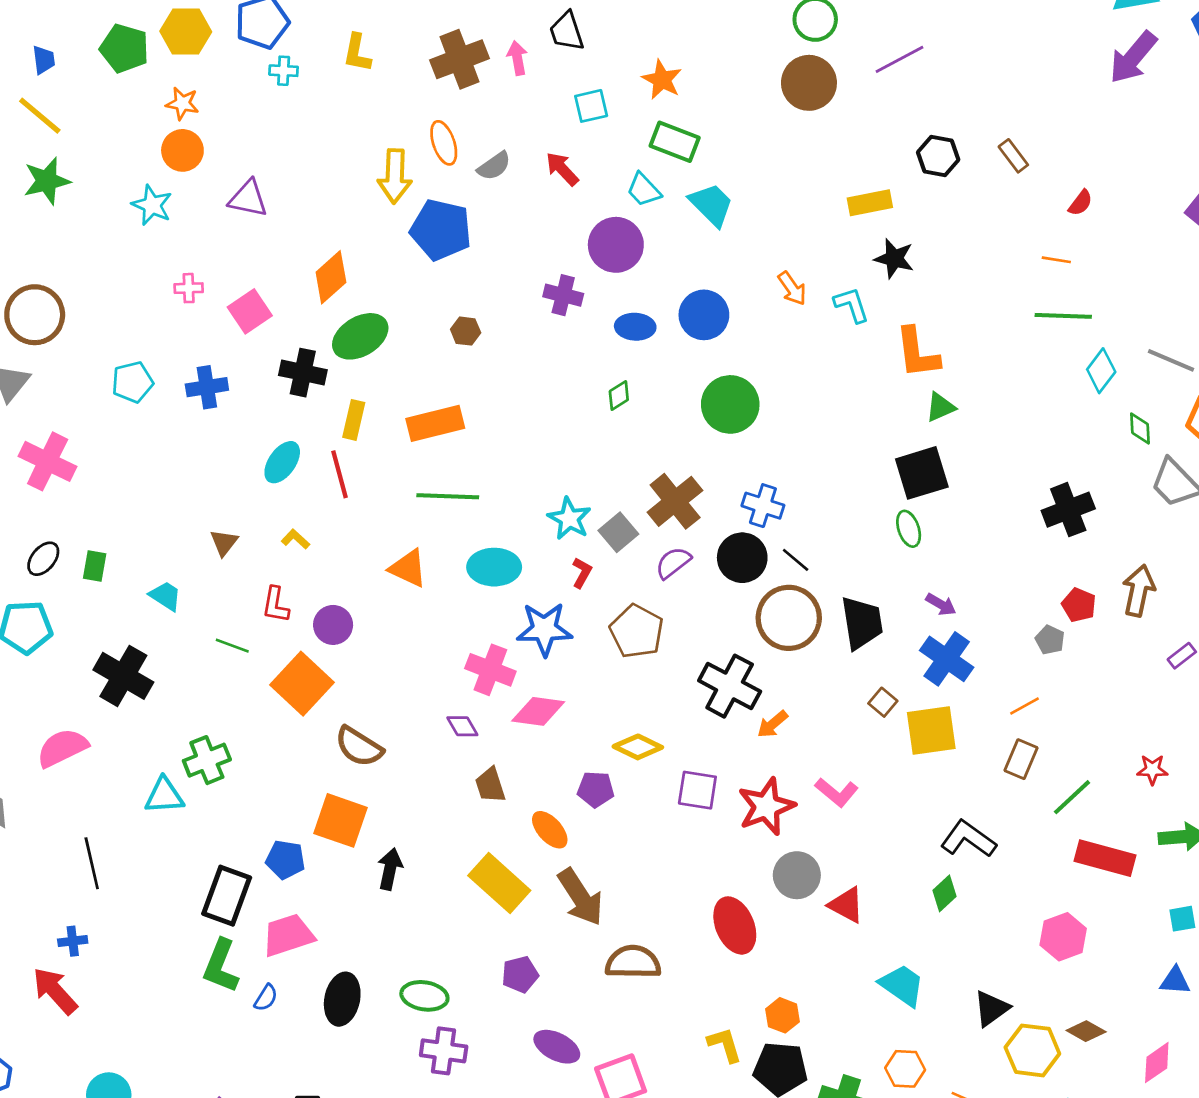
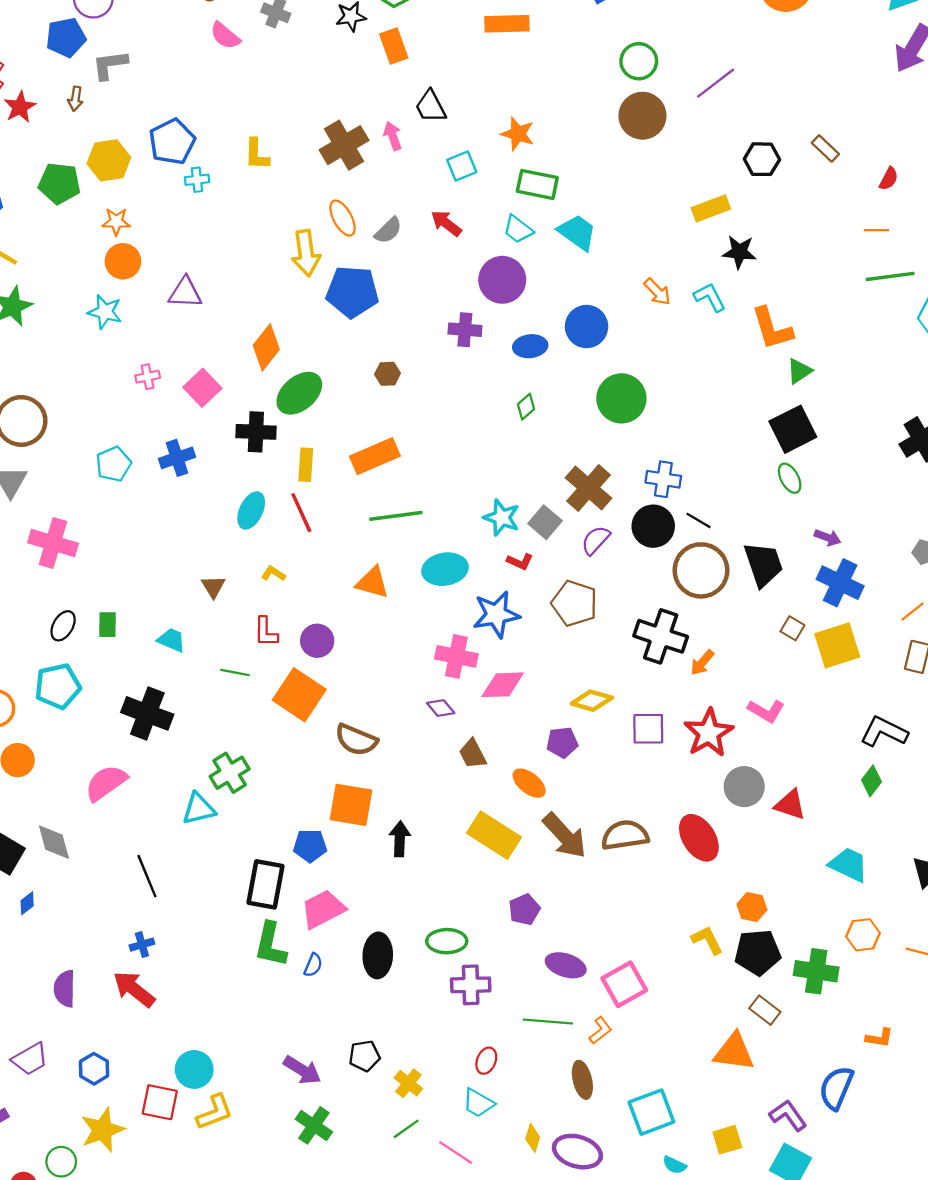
red L-shape: (582, 573) -> (520, 561), turned 95
brown semicircle: (633, 962) -> (625, 835), moved

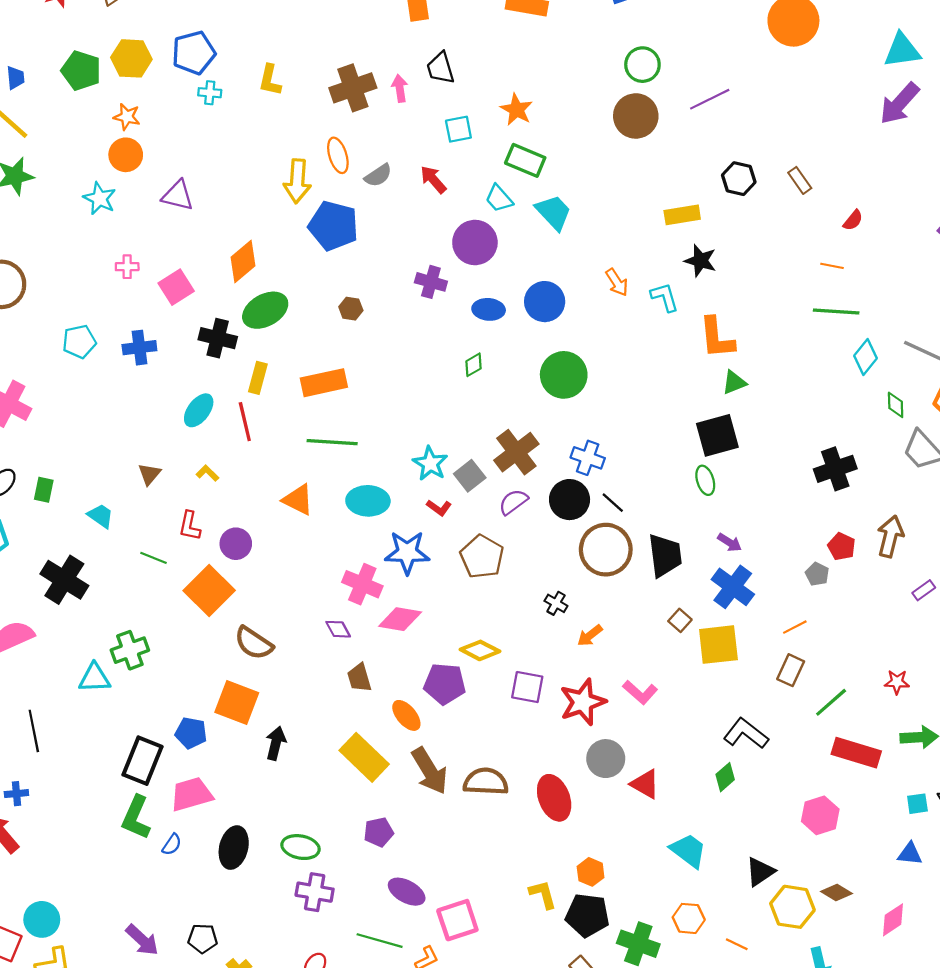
black cross: (661, 636) -> (556, 603), size x0.5
purple pentagon: (562, 742) -> (445, 684), size x1.4

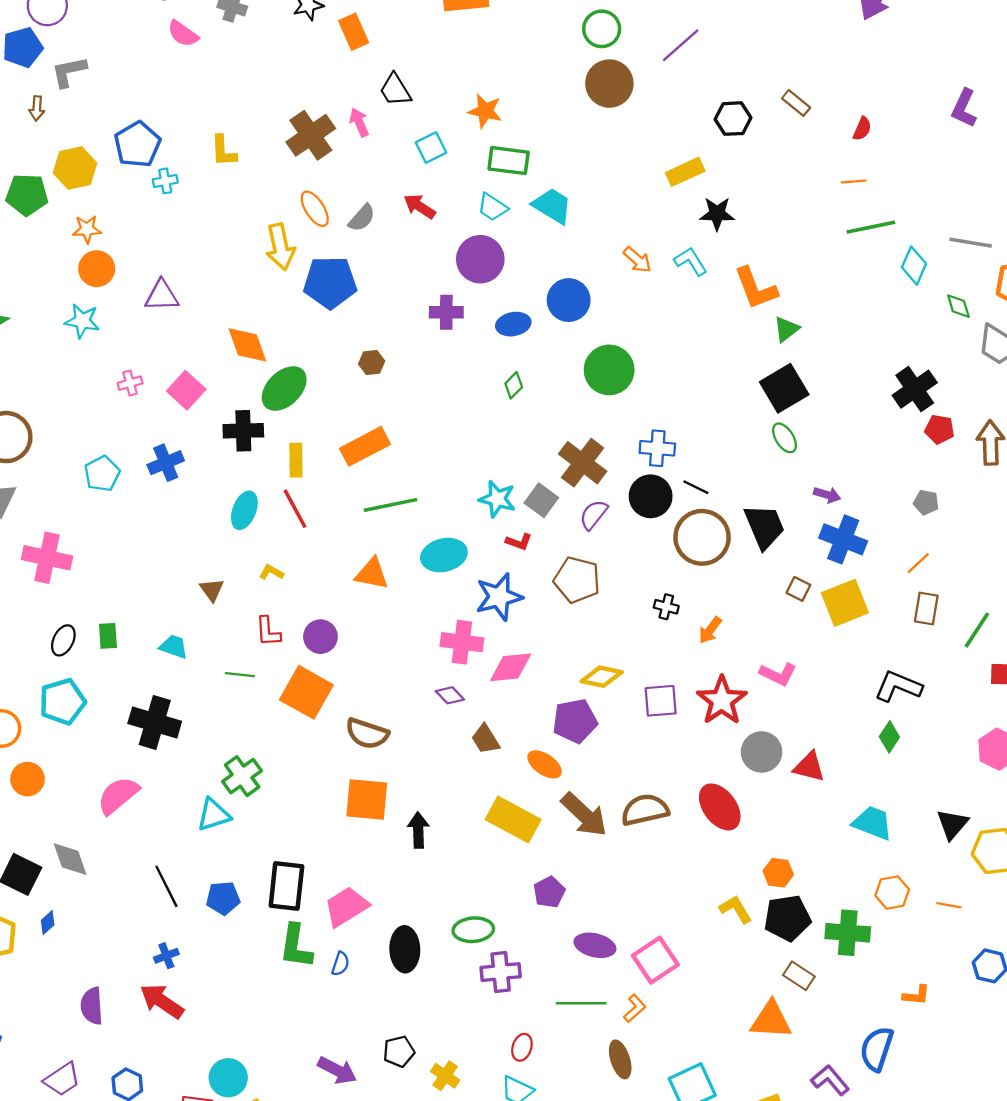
orange diamond: (243, 262) -> (247, 345), turned -54
red pentagon: (842, 547) -> (940, 429), moved
blue pentagon: (191, 733) -> (223, 898), moved

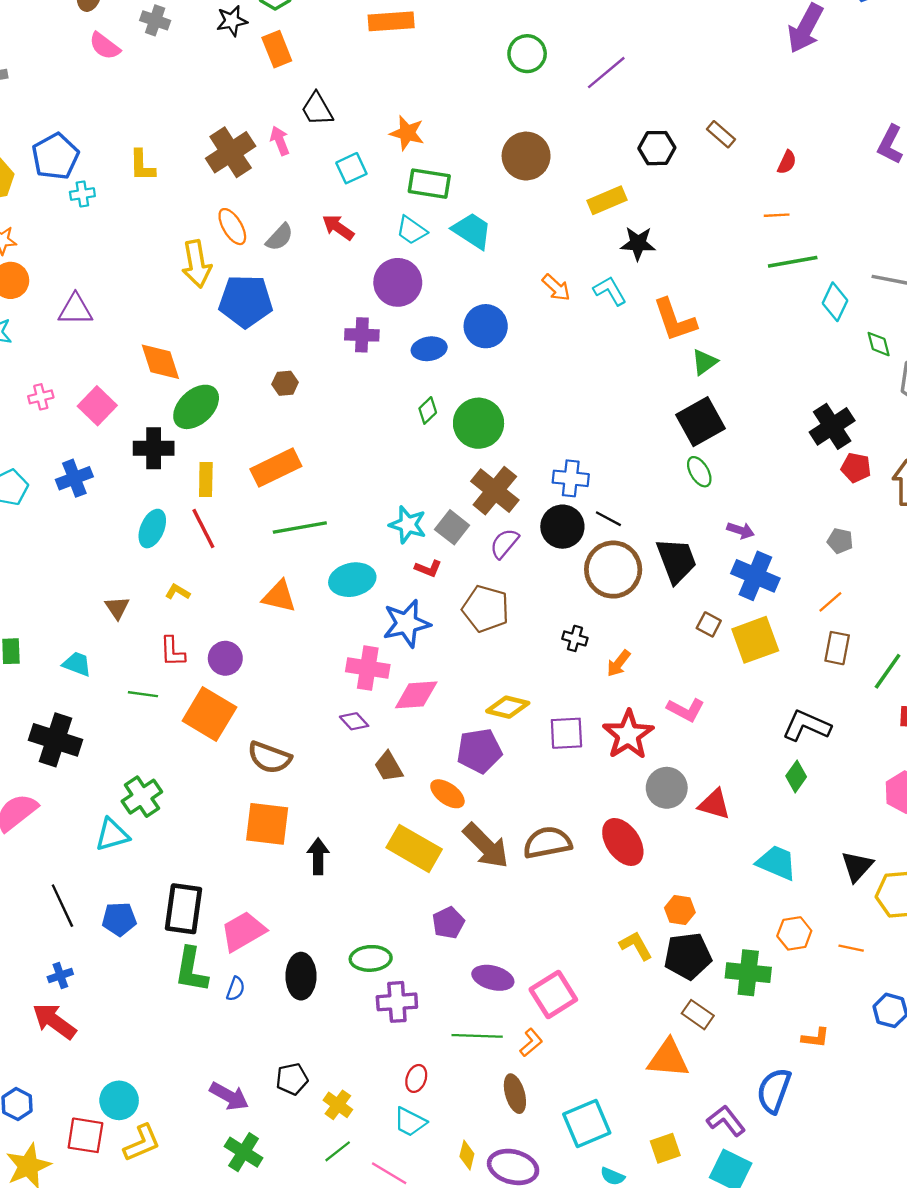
brown circle: (609, 84) -> (526, 156), moved
green circle: (609, 370) -> (479, 423), moved

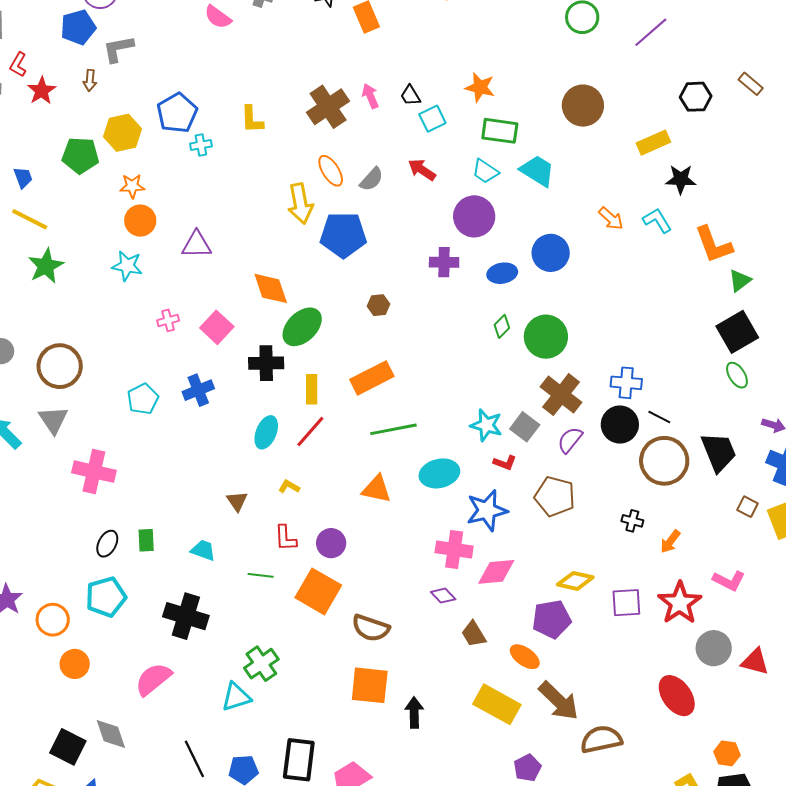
black trapezoid: (317, 109) -> (410, 96), moved, size x0.7
red line: (203, 528) -> (310, 432), turned 69
brown semicircle: (547, 843) -> (601, 739), moved

